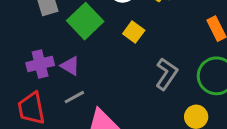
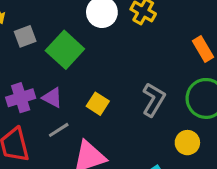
yellow square: (134, 32) -> (98, 104), moved

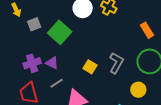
yellow square: (98, 104) -> (90, 67), moved

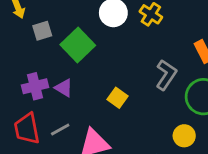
gray L-shape: (116, 63) -> (166, 75), moved
gray line: (57, 83) -> (60, 129), moved

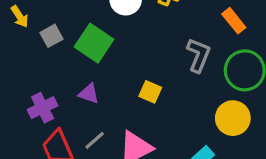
purple cross: (35, 86) -> (43, 108), moved
yellow circle: (184, 136) -> (233, 118), size x1.4

